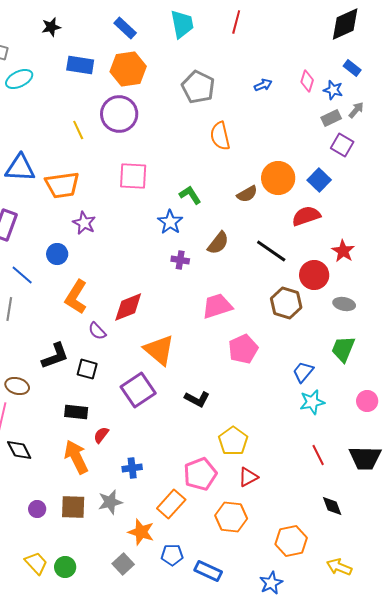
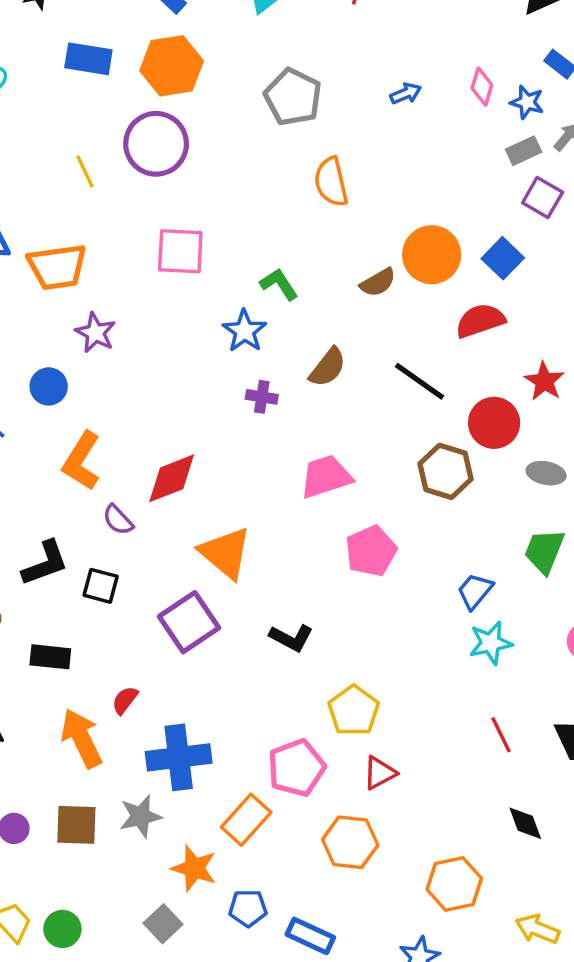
black rectangle: (76, 412) -> (50, 657), moved
blue cross: (132, 468) -> (179, 757), size x1.8

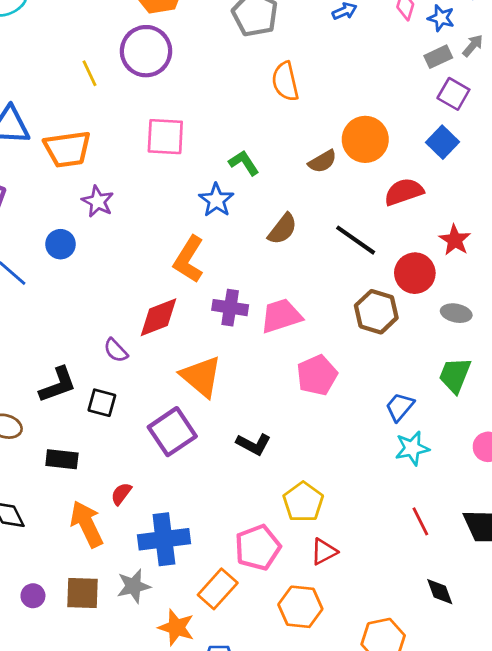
blue square: (503, 258) -> (442, 142), moved
purple cross: (262, 397) -> (230, 308), moved, size x1.4
orange L-shape: (82, 461) -> (189, 259), moved

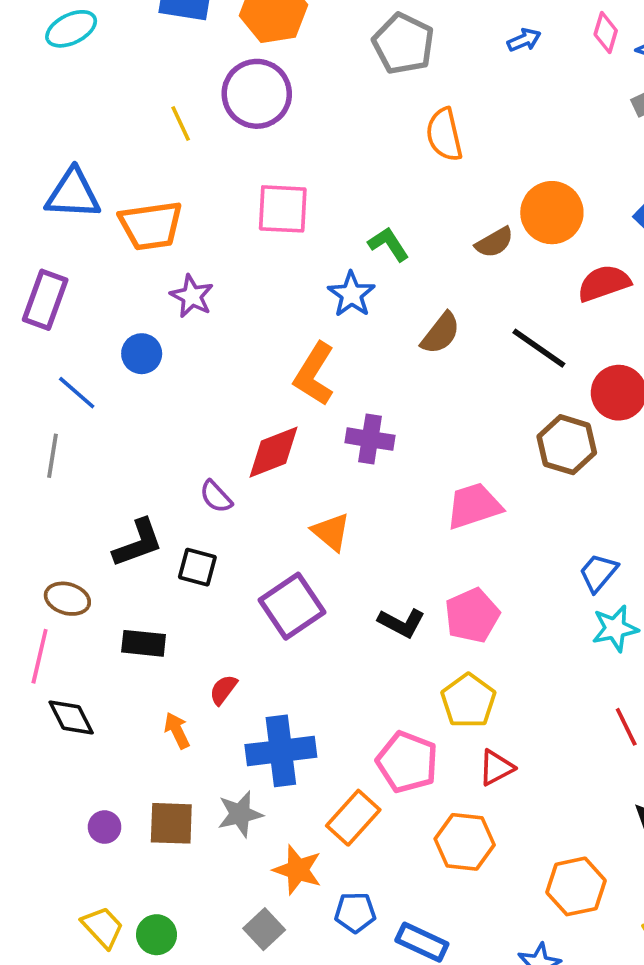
pink trapezoid: (281, 316) -> (474, 506), moved
pink pentagon: (317, 375) -> (472, 615), moved
orange triangle: (201, 377) -> (331, 532), size x0.7
orange arrow: (87, 524) -> (177, 731), size x0.6
pink pentagon: (258, 548) -> (407, 762), turned -30

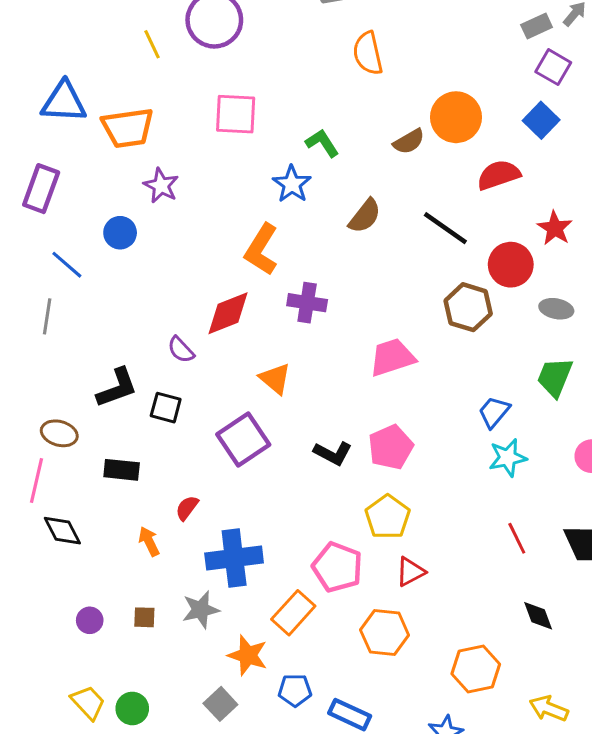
brown square: (171, 823) -> (144, 617), size x0.6

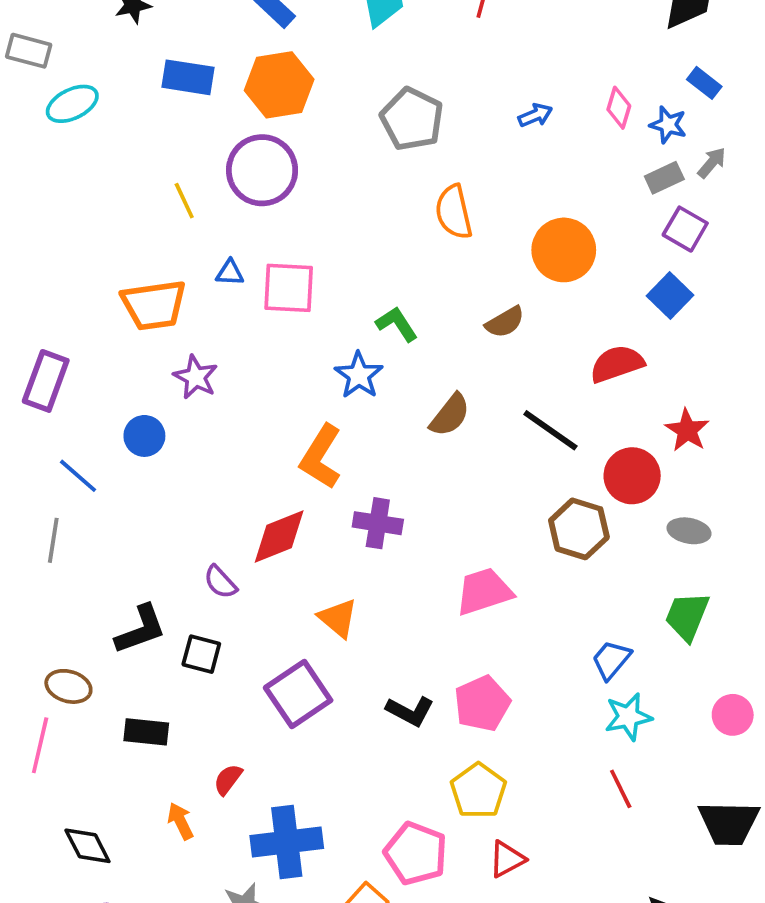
blue triangle: (64, 102) -> (230, 273), moved, size x0.5
orange circle: (456, 117) -> (564, 250), moved
black diamond: (62, 531) -> (87, 846), moved
red line: (517, 538) -> (621, 789), moved

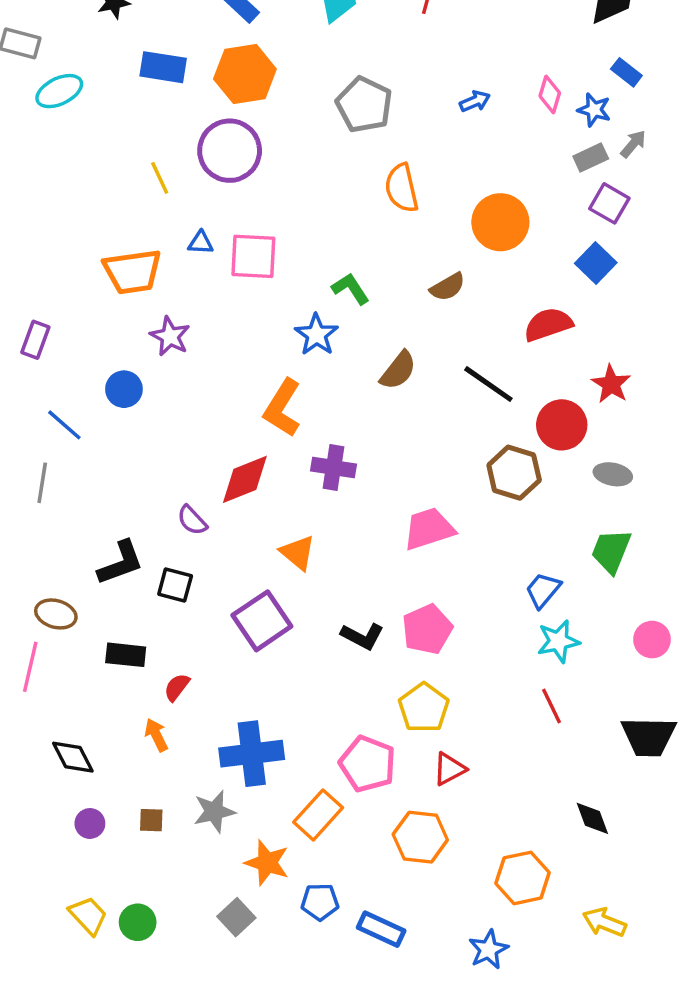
purple rectangle: (46, 381) -> (35, 340), size x0.7
red semicircle: (228, 779) -> (177, 687), moved

